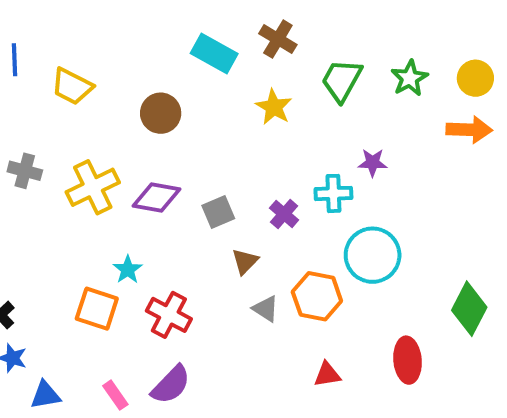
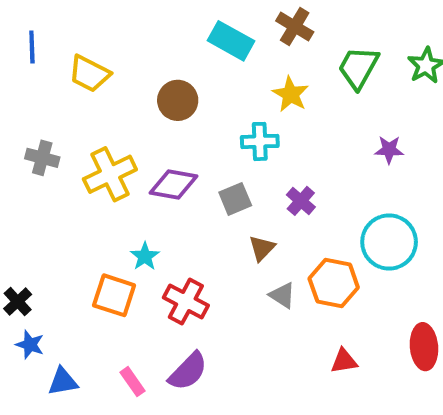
cyan cross: (333, 193) -> (260, 141), moved

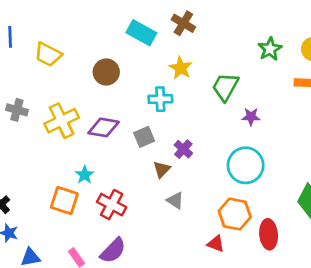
green trapezoid: (358, 68) -> (225, 87), moved
purple star: (389, 150) -> (251, 117), moved
purple cross: (301, 201) -> (183, 149), moved
orange hexagon: (334, 283) -> (235, 214), moved
red triangle: (344, 361) -> (216, 244), turned 30

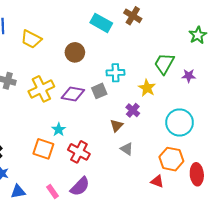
yellow star: (181, 68) -> (147, 88), moved
purple star: (251, 117) -> (189, 76), moved
gray square: (144, 137) -> (99, 91), moved

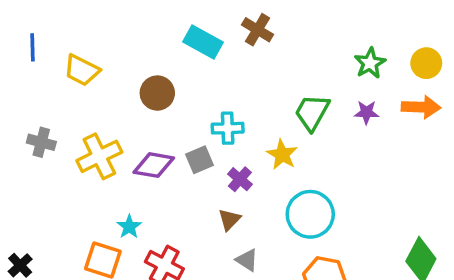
purple star: (189, 76) -> (366, 112), moved
purple cross: (133, 110) -> (240, 179), moved
cyan circle: (180, 122) -> (310, 214), moved

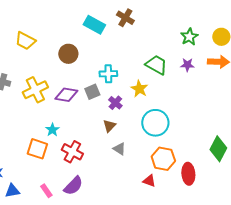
green trapezoid: (312, 112) -> (156, 65), turned 90

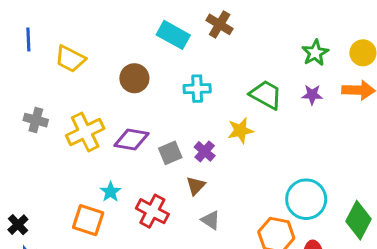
cyan cross: (108, 74) -> (197, 89), moved
yellow star: (139, 89) -> (240, 131), turned 30
gray square: (92, 92) -> (170, 153), moved
cyan circle: (155, 123) -> (306, 199), moved
red cross: (72, 152) -> (152, 211), moved

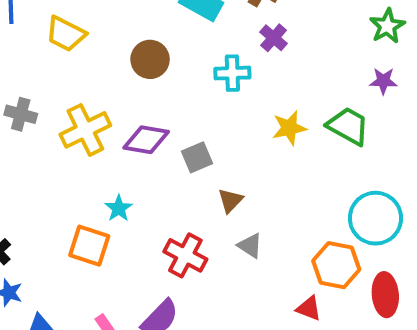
green trapezoid: (266, 95) -> (348, 126), moved
purple cross: (205, 151) -> (274, 38), moved
red cross: (152, 211) -> (185, 255), moved

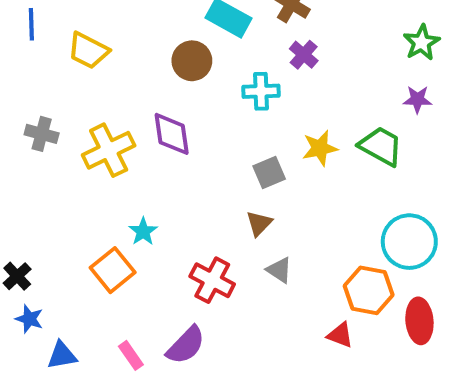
brown circle: (150, 59) -> (192, 61), moved
purple diamond: (146, 140) -> (172, 134), moved, turned 72
gray square: (197, 157) -> (269, 173), moved
orange square: (89, 246) -> (113, 270), turned 33

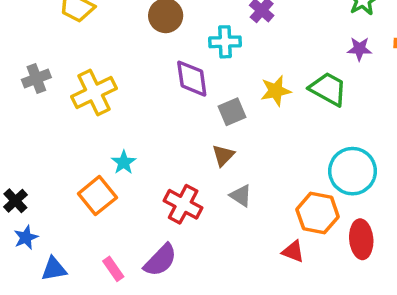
gray cross: (42, 134) -> (36, 79), turned -36
purple diamond: (172, 134) -> (192, 79), moved
blue star: (29, 319) -> (26, 237), turned 30

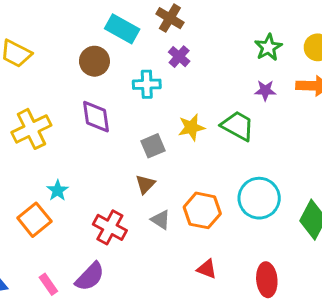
purple diamond: (192, 79) -> (96, 117), moved
orange hexagon: (318, 213) -> (202, 210), moved
red ellipse: (361, 239) -> (267, 280), moved

